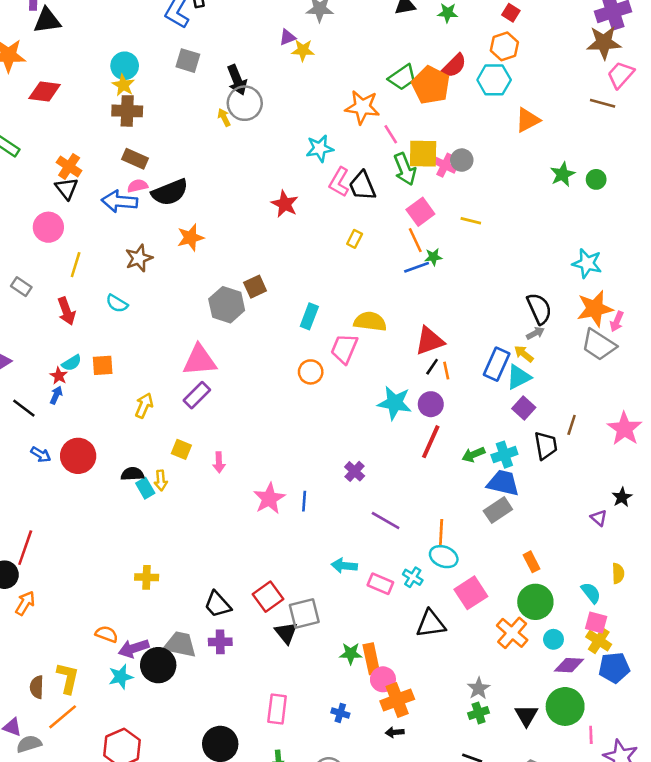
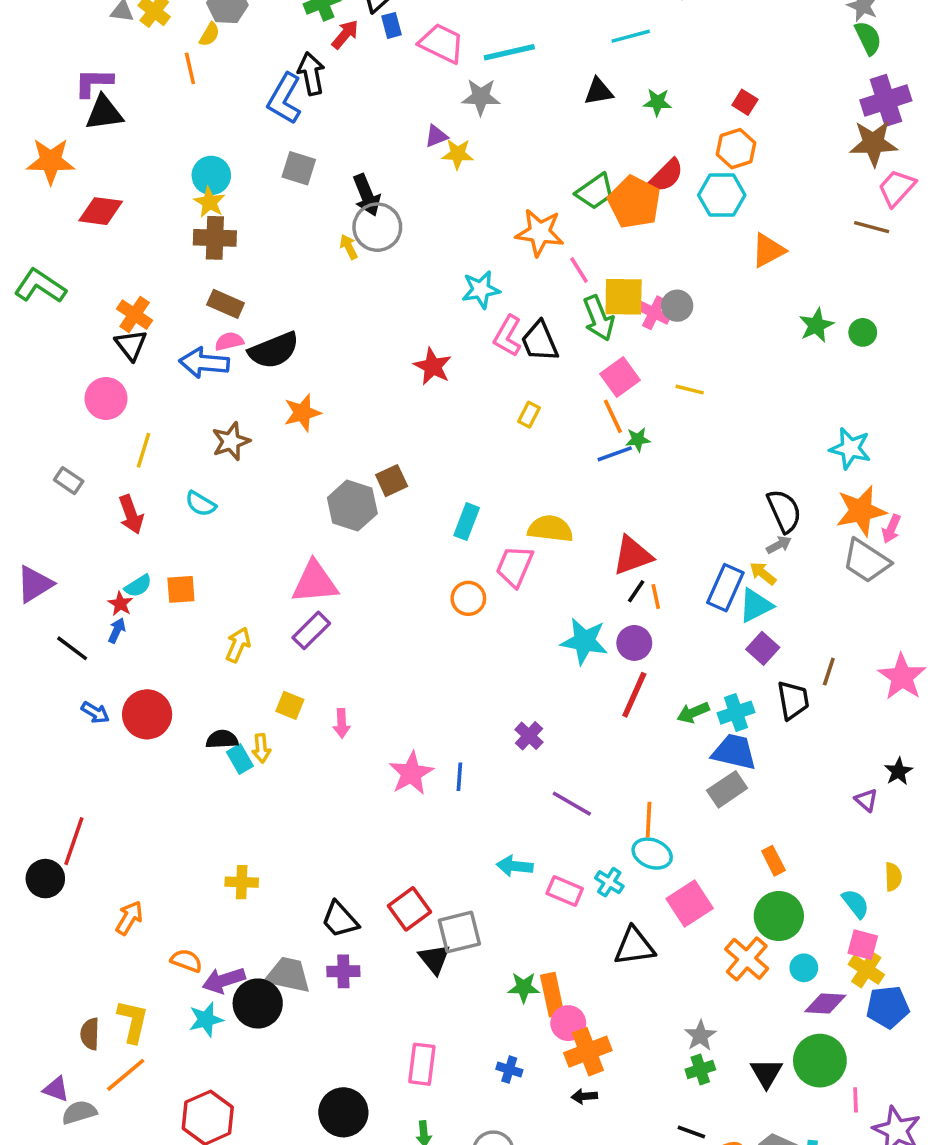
orange arrow: (25, 603) -> (129, 918), moved

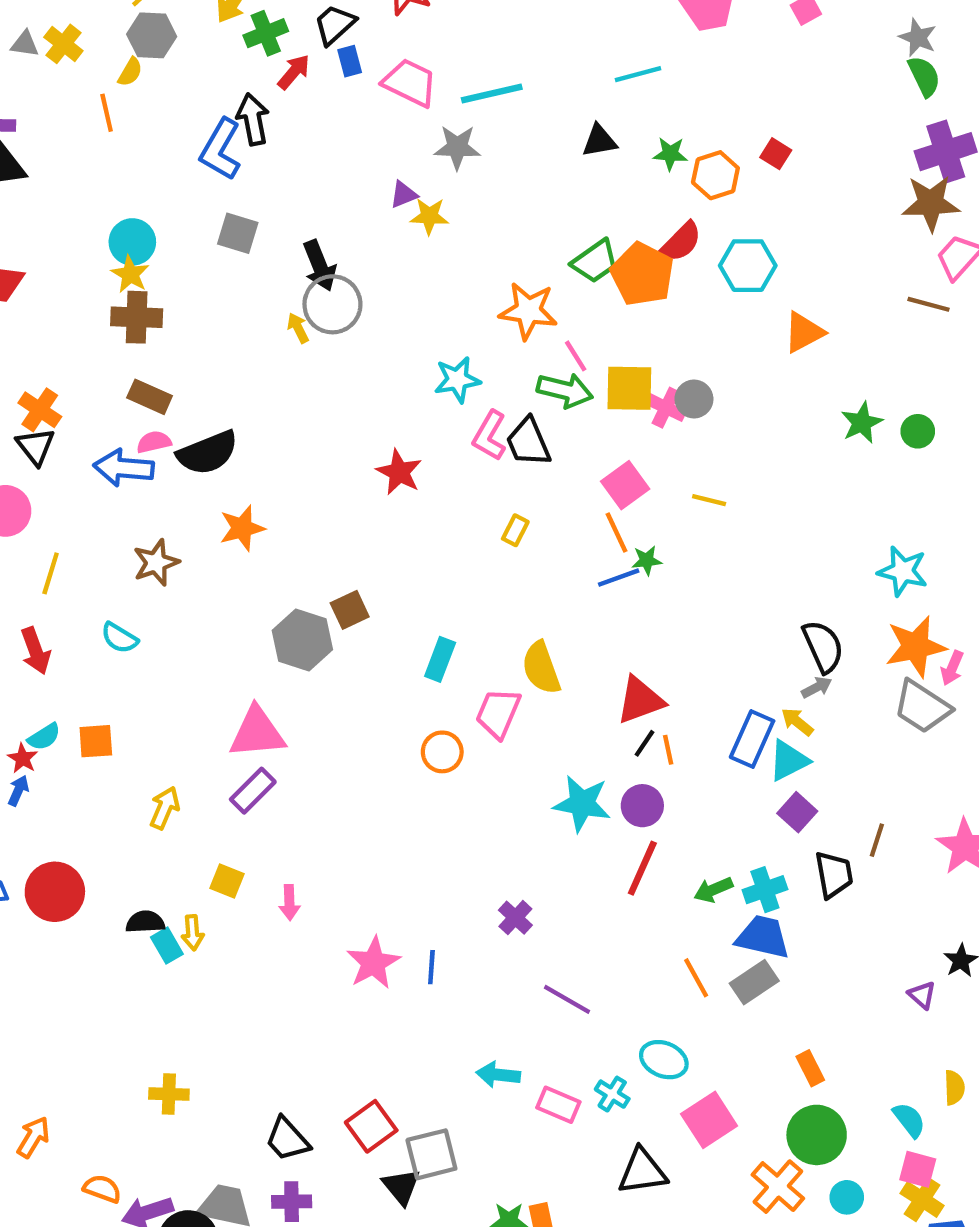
orange hexagon: (736, 149) -> (715, 175), moved
green arrow: (599, 318) -> (565, 390), moved, turned -54
yellow semicircle: (550, 529) -> (541, 668), turned -117
orange line: (649, 820) -> (696, 978), moved, turned -32

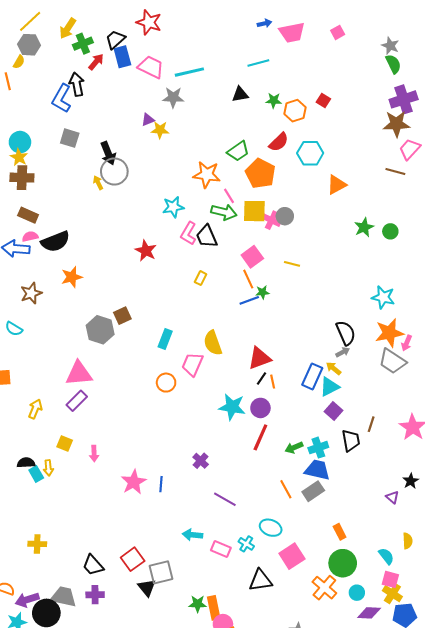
blue rectangle: (350, 61) -> (122, 57), size x1.5
orange pentagon: (642, 274) -> (260, 174), moved

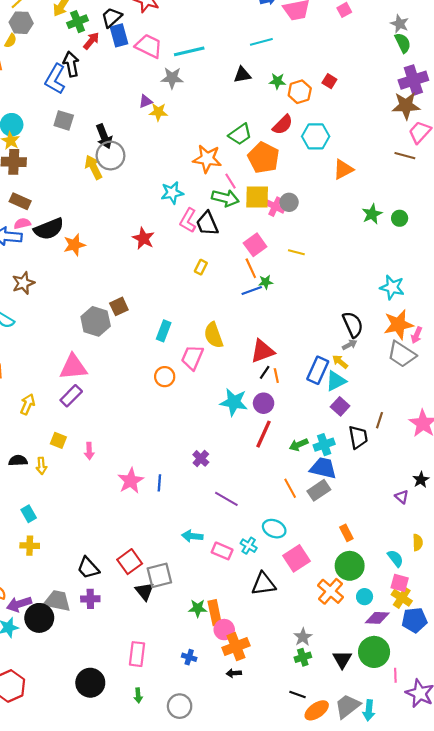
yellow arrow: (98, 183) -> (93, 167), size x1.6
orange star: (72, 277) -> (74, 245), moved
cyan rectangle: (36, 474) -> (29, 514), moved

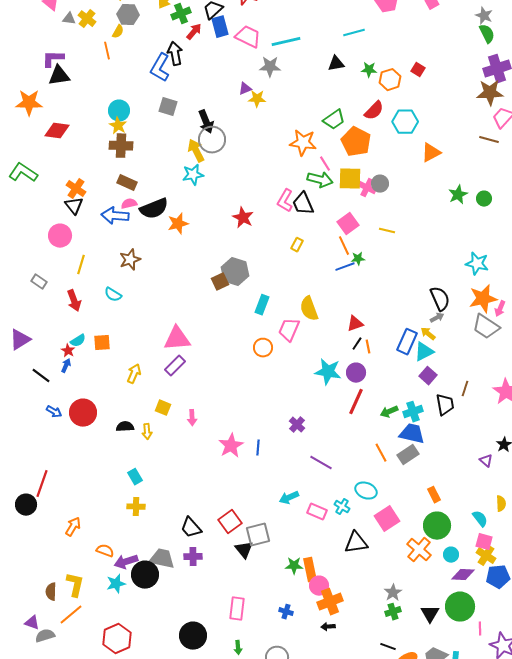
cyan star: (172, 193) -> (193, 175), moved
gray hexagon: (96, 321) -> (235, 272), moved
red triangle: (262, 351) -> (355, 324), size x0.7
cyan arrow: (192, 536) -> (289, 498), turned -30

